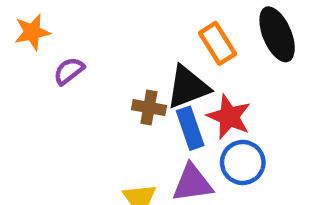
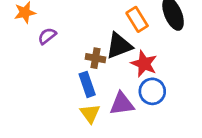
blue rectangle: (190, 128) -> (87, 84), moved

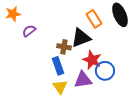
red star: (144, 64) -> (92, 60), moved

